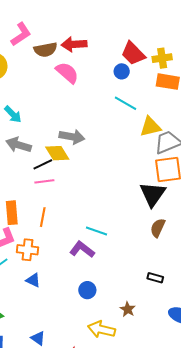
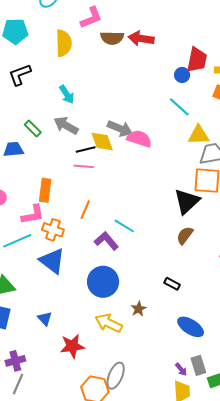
red trapezoid: (133, 53) -> (197, 60), turned -136
pink semicircle: (67, 73) -> (139, 139), moved, turned -35
orange line: (43, 217) -> (85, 210), moved
blue triangle: (33, 280) -> (52, 261), size x1.8
blue circle: (87, 290) -> (103, 282), size x1.8

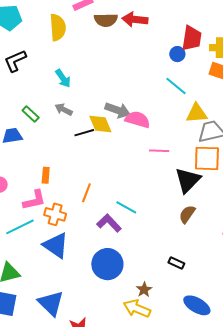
gray arrow: (66, 125) -> (64, 109), size x0.7
pink line: (84, 166) -> (159, 151), moved
orange rectangle: (45, 190) -> (46, 175), size x0.7
blue triangle: (45, 318) -> (51, 303), size x1.8
yellow arrow: (109, 323) -> (137, 308), moved

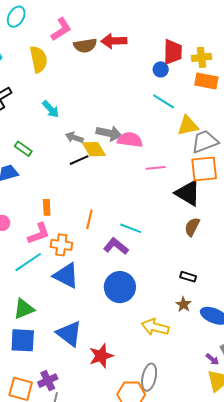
gray arrow: (64, 109) -> (74, 137), moved
black triangle: (188, 180) -> (188, 193), turned -36
brown star: (144, 290) -> (183, 304), moved

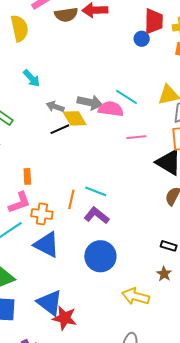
cyan line: (164, 101) -> (127, 97), moved
orange line: (89, 219) -> (71, 199), moved
cyan line: (131, 228) -> (96, 191), moved
red star: (101, 356) -> (65, 318), moved, turned 30

